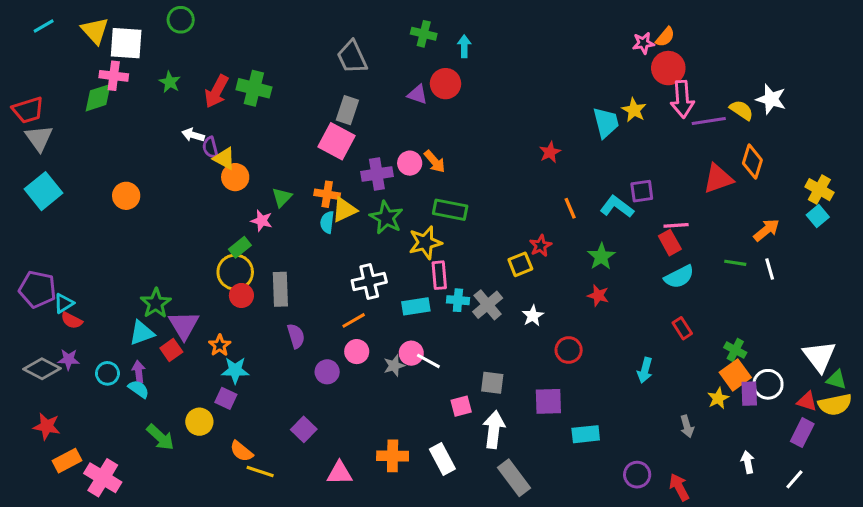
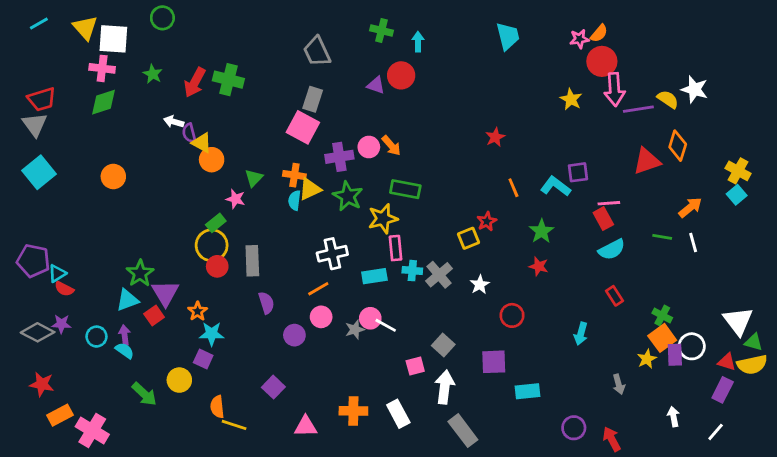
green diamond: (98, 98) -> (104, 102), moved
red trapezoid: (28, 110) -> (42, 99), moved
cyan trapezoid: (606, 123) -> (508, 36), moved
gray square: (492, 383) -> (443, 345), turned 35
orange semicircle: (241, 451) -> (217, 407), turned 45

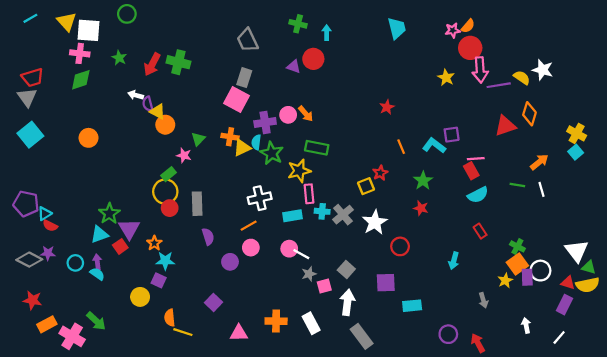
cyan semicircle: (294, 200) -> (256, 142), moved
white star: (480, 285) -> (375, 222), size x1.6
gray star: (355, 330) -> (309, 274), moved
green arrow: (144, 394) -> (96, 321), moved

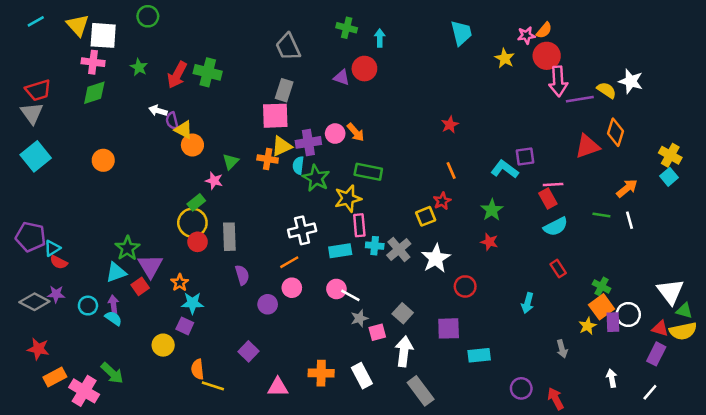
yellow star: (446, 78) -> (505, 58), moved
pink square: (237, 99) -> (275, 116), turned -30
orange line: (401, 147) -> (451, 170), moved
yellow triangle: (242, 148) -> (282, 146), moved

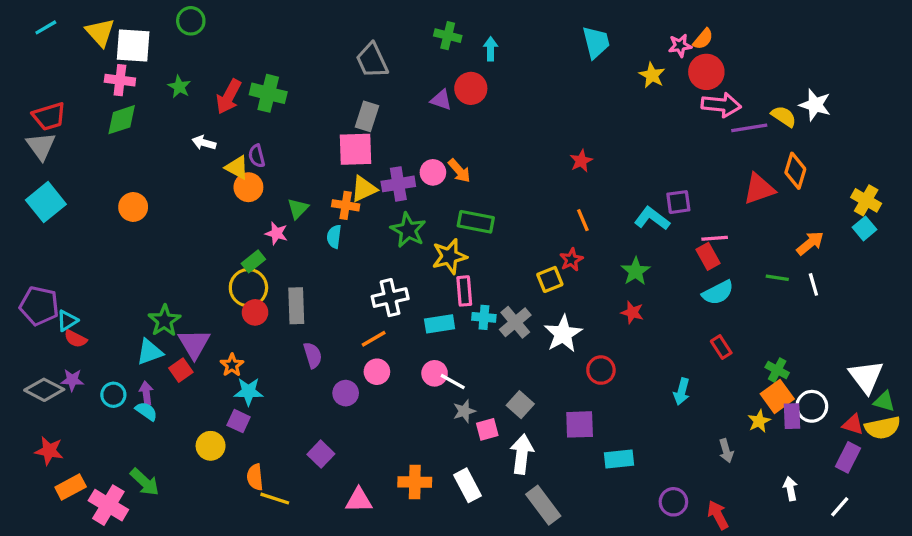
pink arrow: (558, 81) -> (721, 105), turned -80
purple semicircle: (172, 121) -> (257, 156), moved
cyan semicircle: (298, 165) -> (334, 237), moved

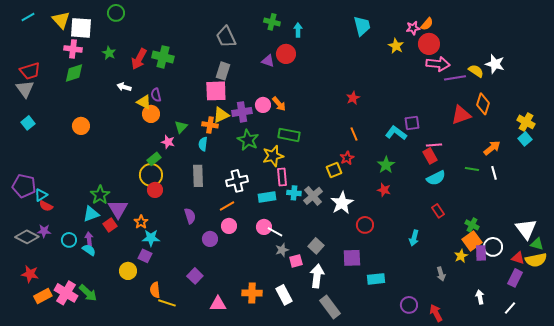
cyan square: (46, 202) -> (28, 123), size x0.6
gray rectangle: (296, 306) -> (198, 176), moved
pink cross: (108, 505) -> (66, 293), moved

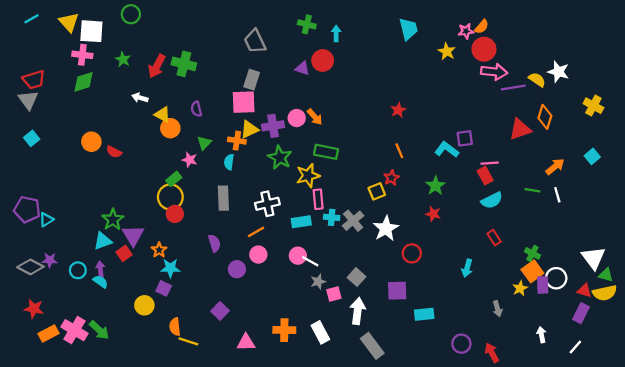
purple semicircle: (156, 95) -> (196, 109), moved
yellow cross: (526, 122) -> (593, 106), moved
red semicircle: (46, 206) -> (114, 152), moved

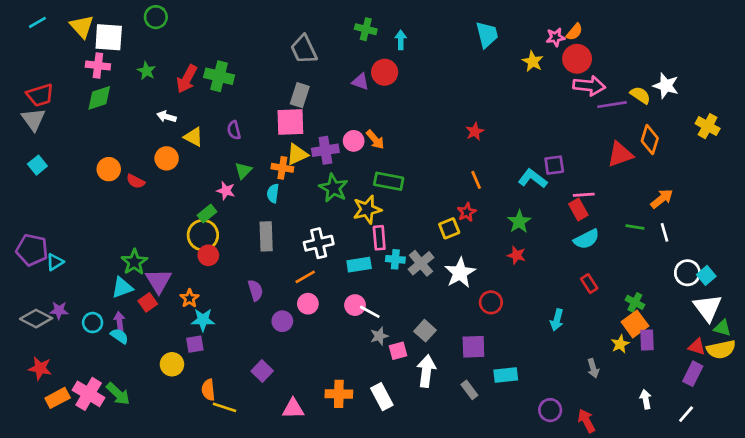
orange circle: (170, 128) -> (167, 158), moved
cyan square: (592, 156) -> (706, 275), moved
white circle: (556, 278) -> (687, 273), moved
purple square: (164, 288) -> (195, 344), turned -35
gray rectangle: (372, 346) -> (469, 390), moved, size x0.6

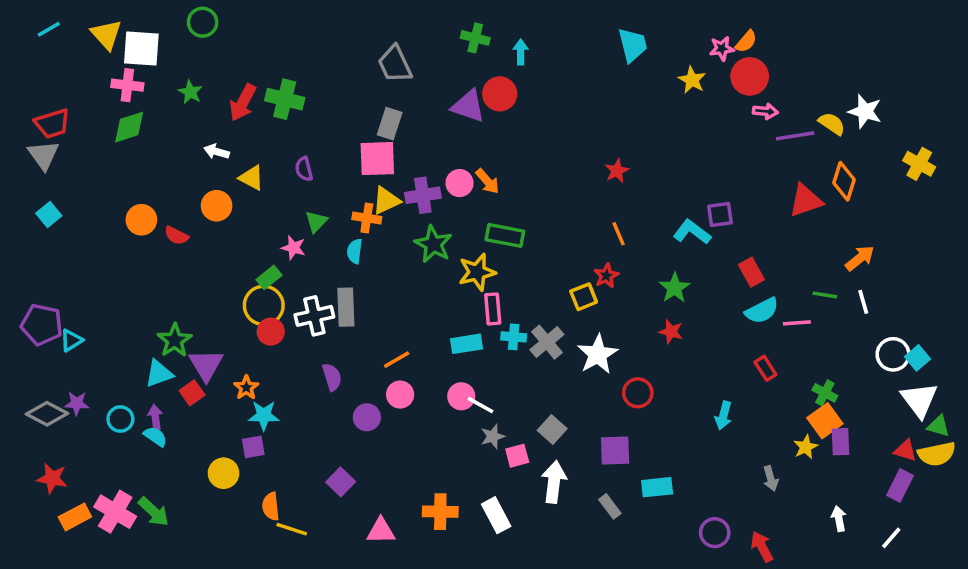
purple triangle: (360, 82) -> (468, 106), size x1.5
pink arrow: (589, 86) -> (765, 111), size x0.6
pink line: (584, 195) -> (797, 323), moved
white cross: (319, 243) -> (314, 316), moved

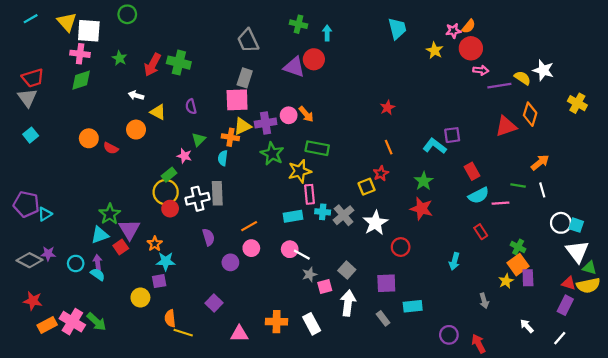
red star: (671, 332) -> (421, 209), size x1.5
cyan square: (917, 358) -> (576, 225), turned -32
white arrow: (839, 519) -> (527, 326), turned -32

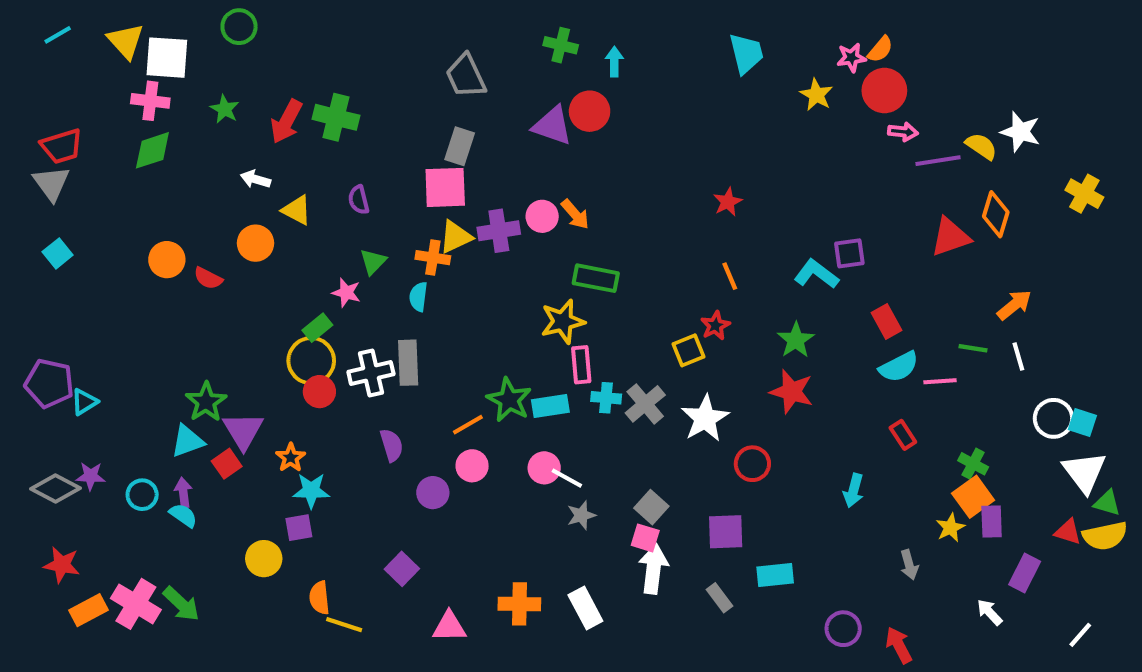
green star: (272, 154) -> (509, 400), moved
pink square: (325, 287) -> (645, 538), moved, turned 32
purple rectangle: (565, 305) -> (1025, 573), moved
white line: (560, 338) -> (1080, 635), moved

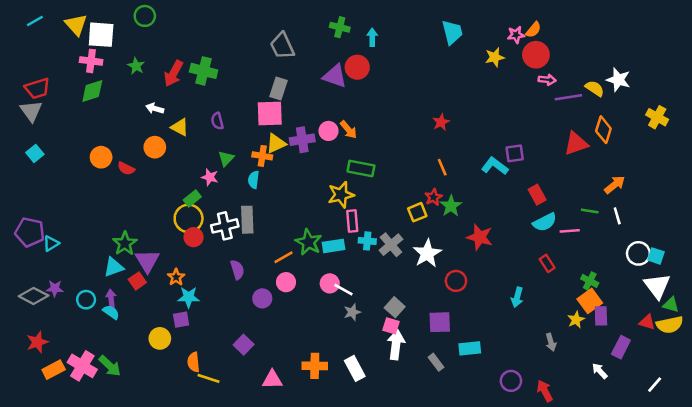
yellow star: (816, 95) -> (495, 57), turned 30
green star: (796, 340) -> (451, 206), moved
red star: (62, 565) -> (37, 342), turned -30

